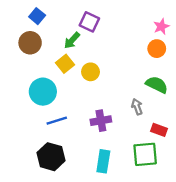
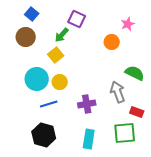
pink star: (161, 27) -> (128, 24), moved
orange circle: (157, 49) -> (112, 42), moved
yellow circle: (90, 72) -> (60, 82), moved
gray arrow: (137, 107) -> (118, 92), size x1.5

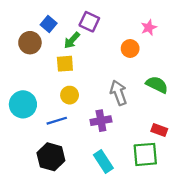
blue square: (32, 14) -> (49, 24), moved
yellow square: (56, 55) -> (65, 64), turned 35
cyan circle: (37, 79) -> (23, 104), moved
gray arrow: (118, 92) -> (118, 93), moved
cyan rectangle: (89, 139) -> (103, 161), turned -42

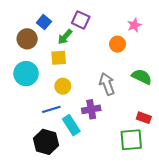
cyan circle: (23, 104) -> (26, 74), moved
cyan rectangle: (103, 161) -> (71, 125), moved

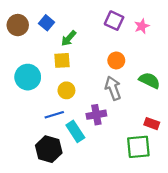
purple square: (81, 20) -> (114, 21), moved
brown circle: (27, 39) -> (18, 25), moved
orange circle: (118, 44) -> (116, 60), moved

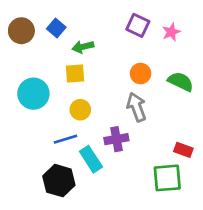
green arrow: (69, 38) -> (83, 47), turned 35
green semicircle: (150, 80) -> (181, 82), moved

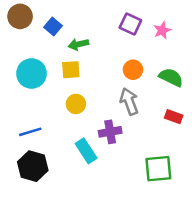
brown circle: (21, 31) -> (20, 16), moved
cyan circle: (33, 94) -> (31, 73), moved
blue line: (66, 139) -> (30, 132), moved
red rectangle: (183, 150) -> (174, 117), moved
black hexagon: (59, 181) -> (33, 166), moved

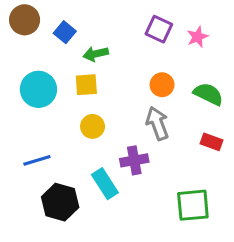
black hexagon: (33, 166) -> (60, 202), moved

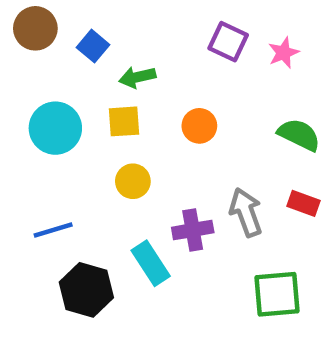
orange circle: (162, 85) -> (199, 126), moved
gray arrow: (157, 123) -> (246, 212), moved

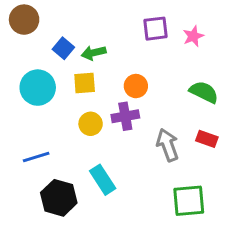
purple square: (228, 42) -> (156, 29), turned -32
blue square: (93, 46) -> (63, 48), moved
purple cross: (193, 230) -> (125, 116), moved

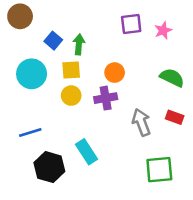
green arrow: (94, 53) -> (79, 44), turned 108
yellow circle: (91, 124) -> (71, 96), moved

